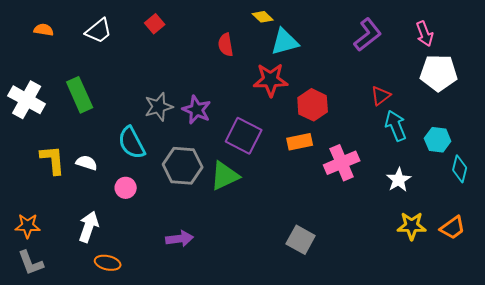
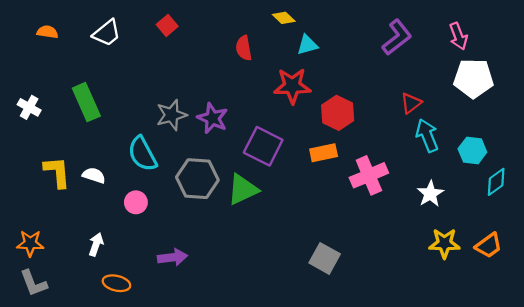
cyan triangle: (285, 42) -> (307, 45), size x0.7
white cross: (27, 100) -> (29, 107), size x0.6
cyan diamond: (460, 169) -> (496, 182), turned 40
white arrow: (89, 227) -> (96, 244), size x0.7
purple arrow: (180, 239) -> (173, 257), moved

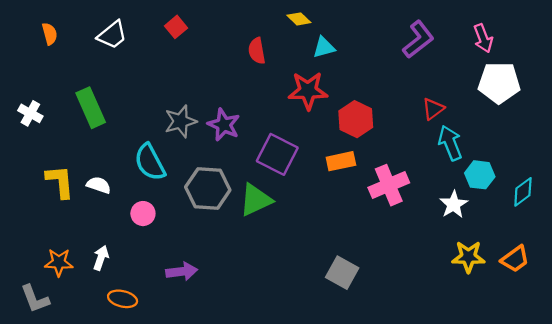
orange semicircle: (47, 32) -> (50, 34), turned 66
cyan hexagon: (472, 151) -> (480, 175), moved
orange star: (30, 243) -> (59, 262), moved

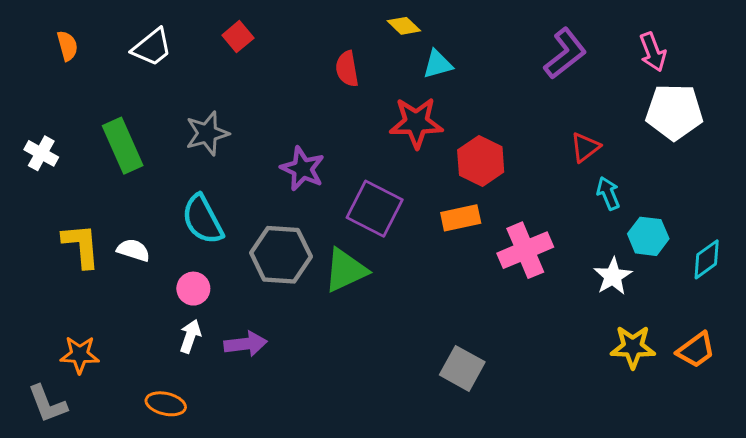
gray star: (181, 121) -> (207, 133), moved
cyan arrow: (450, 143) -> (608, 193), size x0.7
white arrow: (101, 258) -> (190, 336), moved
purple arrow: (182, 272) -> (246, 344), moved

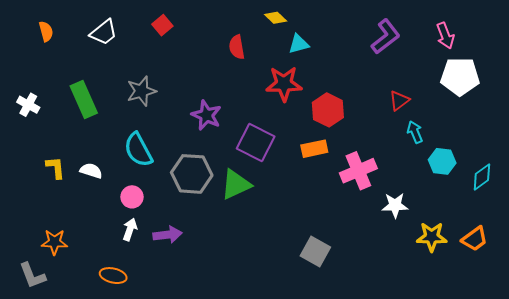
yellow L-shape: (81, 246) -> (55, 168), size x0.7
white star: (613, 276) -> (395, 205), moved, turned 30

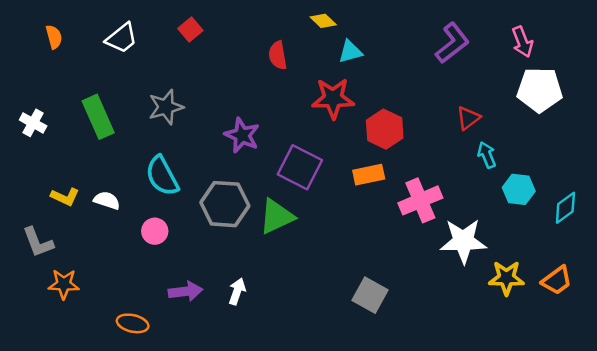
yellow L-shape: (55, 168) -> (65, 197), turned 120
white star: (395, 205) -> (463, 241), size x1.5
white arrow: (130, 229) -> (237, 291), moved
purple arrow: (168, 235) -> (185, 291), moved
gray L-shape: (32, 276) -> (38, 242), moved

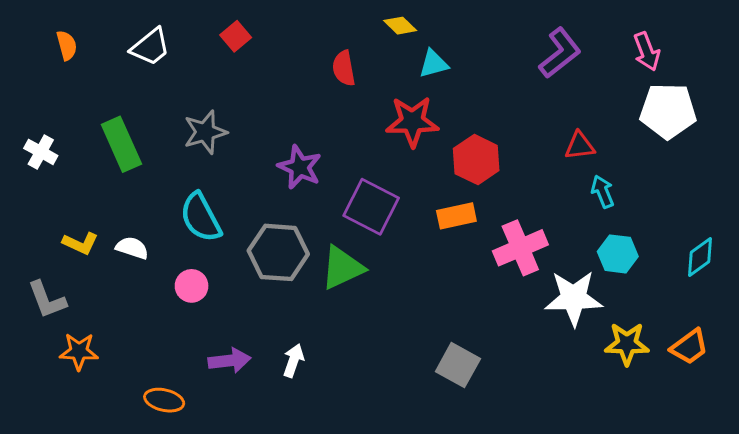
red triangle: (468, 118) -> (580, 146), turned 30
cyan hexagon: (519, 189) -> (618, 254), moved

